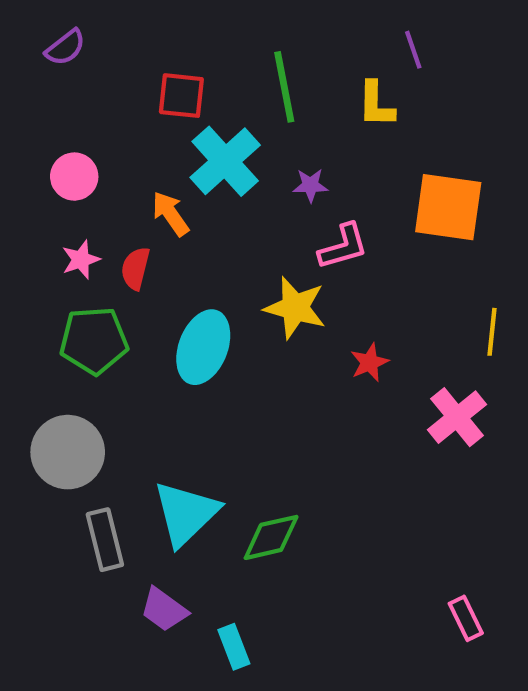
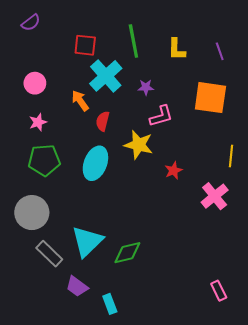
purple line: (413, 50) -> (220, 51), moved
red semicircle: (135, 268) -> (103, 121), moved
gray rectangle: (105, 540) -> (49, 254), turned -32

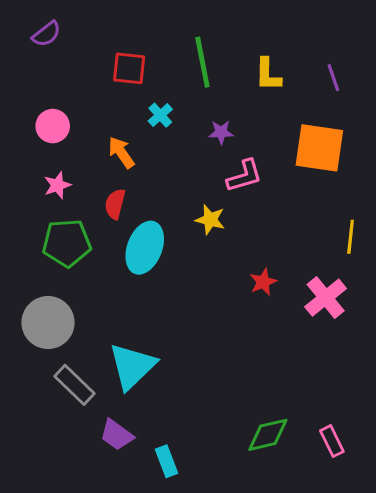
cyan cross: (106, 76) -> (160, 115), size x0.5
red semicircle: (103, 121) -> (115, 204), moved
yellow star: (139, 145) -> (210, 220), size x0.7
red star: (174, 170) -> (263, 282), moved
green diamond: (127, 253) -> (268, 435), moved

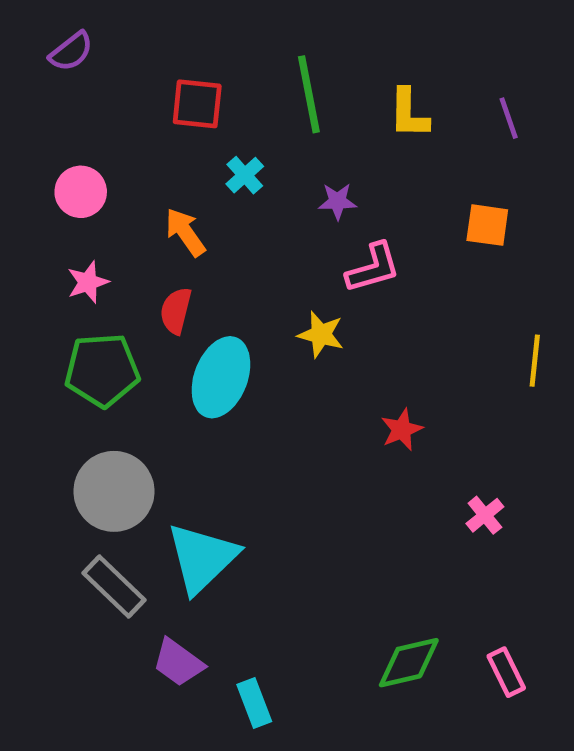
orange square: (319, 148) -> (487, 225), size x0.6
pink cross: (326, 298) -> (485, 515), moved, size x0.6
gray circle: (48, 323) -> (114, 491), moved

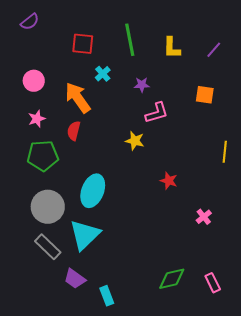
purple line: (509, 118) -> (214, 50), turned 60
orange arrow: (185, 232) -> (78, 98), size x1.5
cyan ellipse: (221, 377) -> (93, 191), moved
red star: (402, 430) -> (169, 181), turned -30

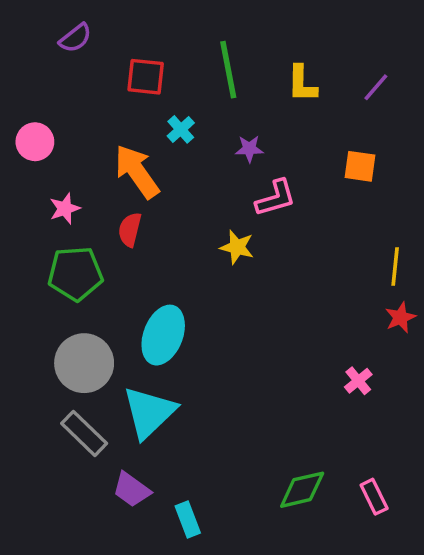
purple semicircle: (30, 22) -> (75, 38), moved
pink circle: (34, 81) -> (35, 142), moved
red star: (169, 181) -> (400, 317), moved, turned 30

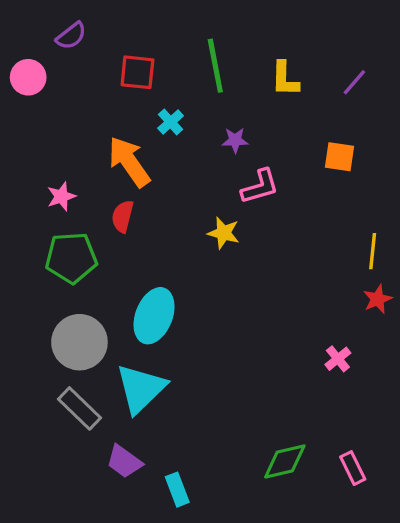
pink circle: (35, 142) -> (28, 77), moved

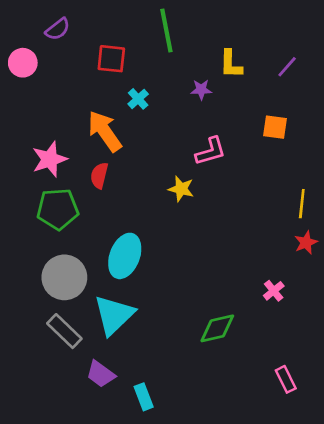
green line: (215, 66) -> (166, 31), moved
purple star: (235, 140) -> (201, 90), moved
pink star: (61, 196) -> (50, 159), size x1.5
green diamond: (285, 461) -> (217, 328), moved

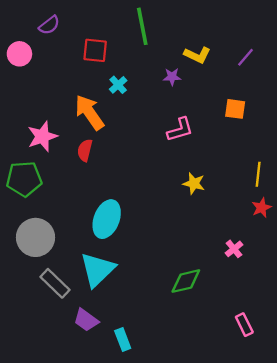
yellow L-shape: (231, 64) -> (197, 55), turned -65
yellow star: (181, 189) -> (194, 183), moved
green pentagon: (58, 209) -> (24, 179), moved
gray circle: (64, 277) -> (35, 237), moved

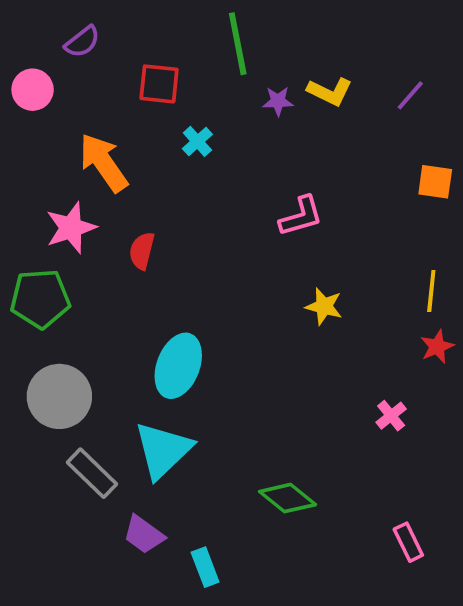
purple star: (172, 77) -> (278, 101), moved
orange square: (235, 109) -> (435, 182), moved
orange arrow: (89, 112) -> (103, 163), moved
green diamond: (186, 281) -> (288, 498), moved, turned 52

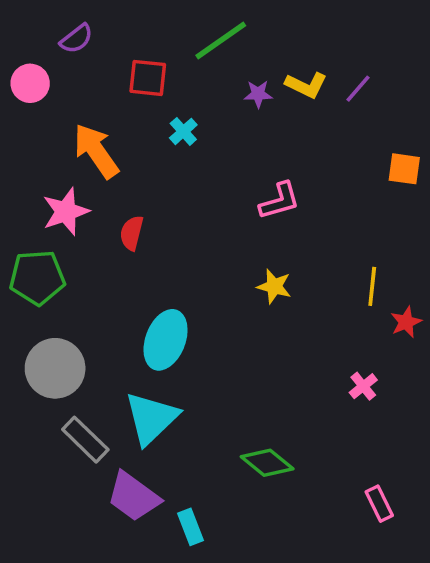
green line: (238, 44) -> (221, 41), turned 66
purple line: (410, 95) -> (358, 89), moved
yellow line: (431, 291) -> (372, 286), moved
yellow star: (324, 306) -> (274, 286), moved
purple trapezoid: (144, 534) -> (133, 497), size x1.4

